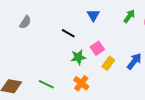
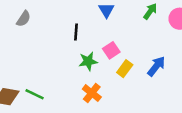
black line: (68, 33) -> (76, 32), turned 64
green line: (46, 84) -> (35, 94), moved

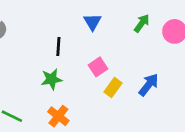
green star: (88, 61) -> (52, 79), moved
orange cross: (92, 93) -> (58, 116), moved

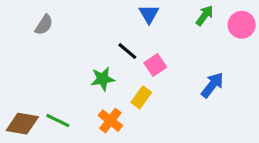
black line: (58, 46) -> (127, 51), moved, turned -54
yellow rectangle: (113, 87) -> (141, 97), moved

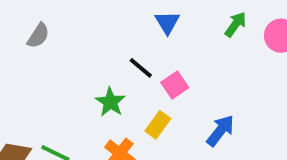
green star: (103, 79) -> (110, 102), turned -30
blue arrow: (212, 85) -> (220, 131), moved

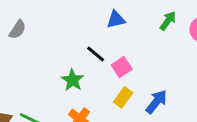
blue triangle: (167, 22) -> (116, 19), turned 48
yellow rectangle: (158, 125) -> (123, 97), moved

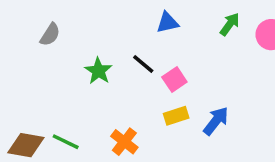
green star: (72, 80) -> (98, 71), moved
yellow rectangle: (123, 97) -> (176, 116), turned 36

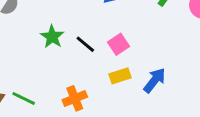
black line: (143, 64) -> (85, 44), moved
orange cross: (124, 142) -> (75, 98), turned 30

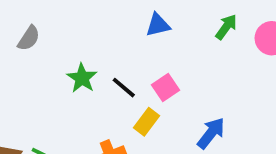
yellow rectangle: (120, 76) -> (147, 122), moved, turned -35

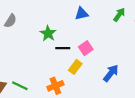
green star: (82, 78) -> (48, 33), moved
black line: (124, 88) -> (63, 48), turned -40

